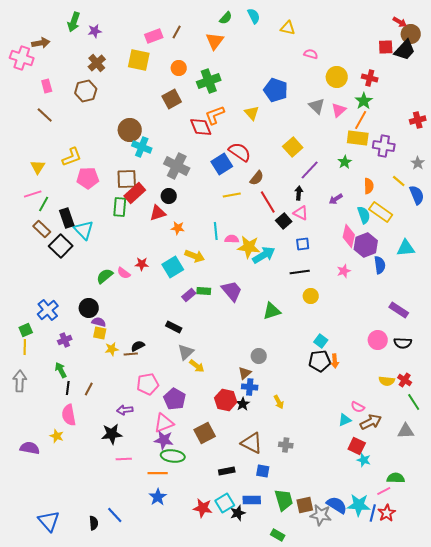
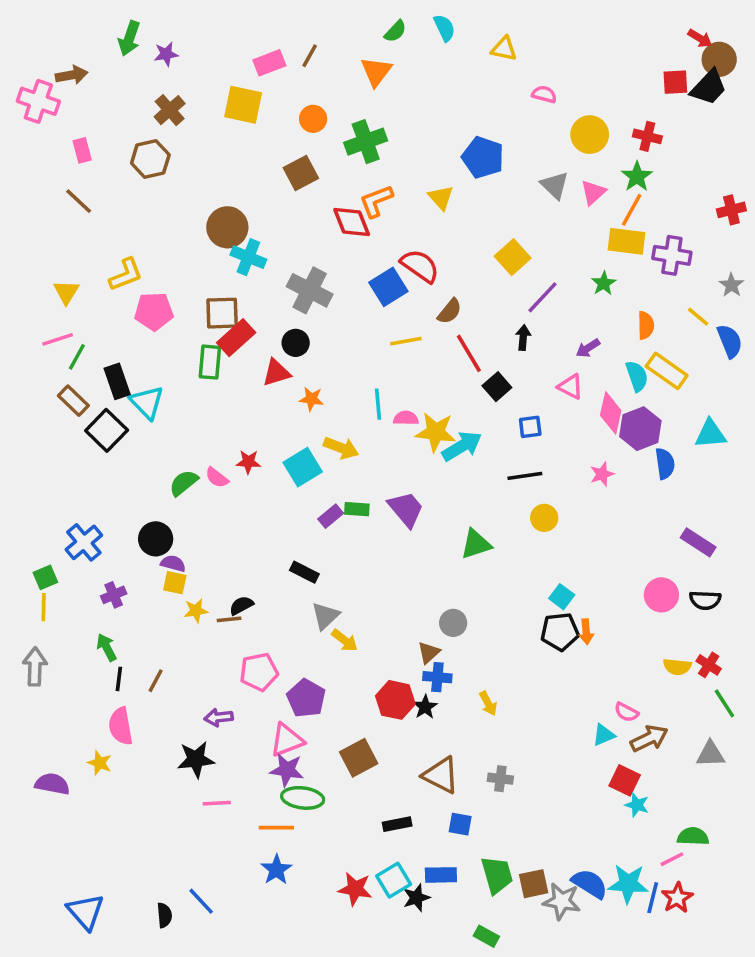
pink triangle: (301, 213) -> (570, 387), moved

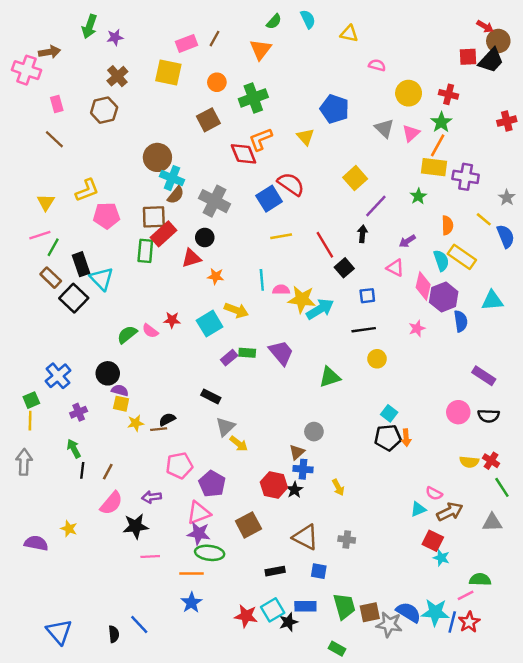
red cross: (731, 210) -> (507, 121), moved
brown semicircle: (450, 311) -> (176, 195), moved
pink semicircle: (121, 726) -> (111, 503), moved, turned -130

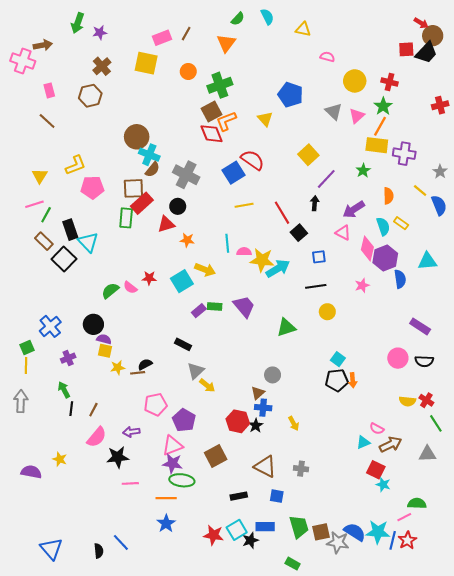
brown square: (208, 120) -> (211, 112), moved
purple arrow: (407, 241) -> (354, 210), size x1.5
yellow rectangle: (462, 257) -> (401, 223), size x0.6

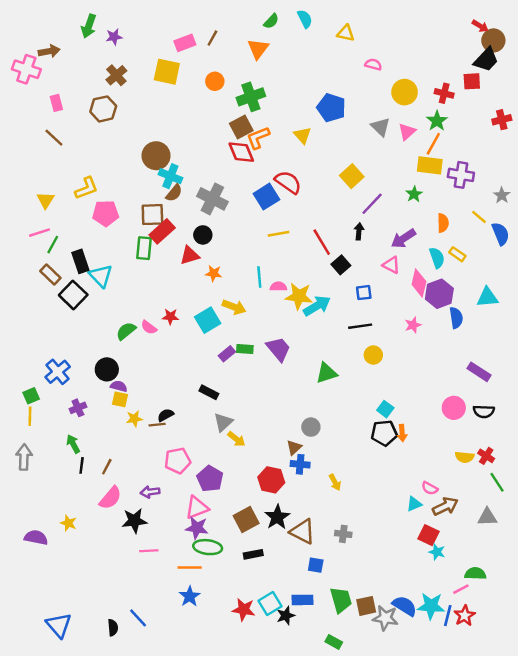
red square: (406, 49) -> (472, 81), moved
black star: (256, 425) -> (277, 517), moved, size x1.5
black rectangle: (239, 496) -> (253, 554), moved

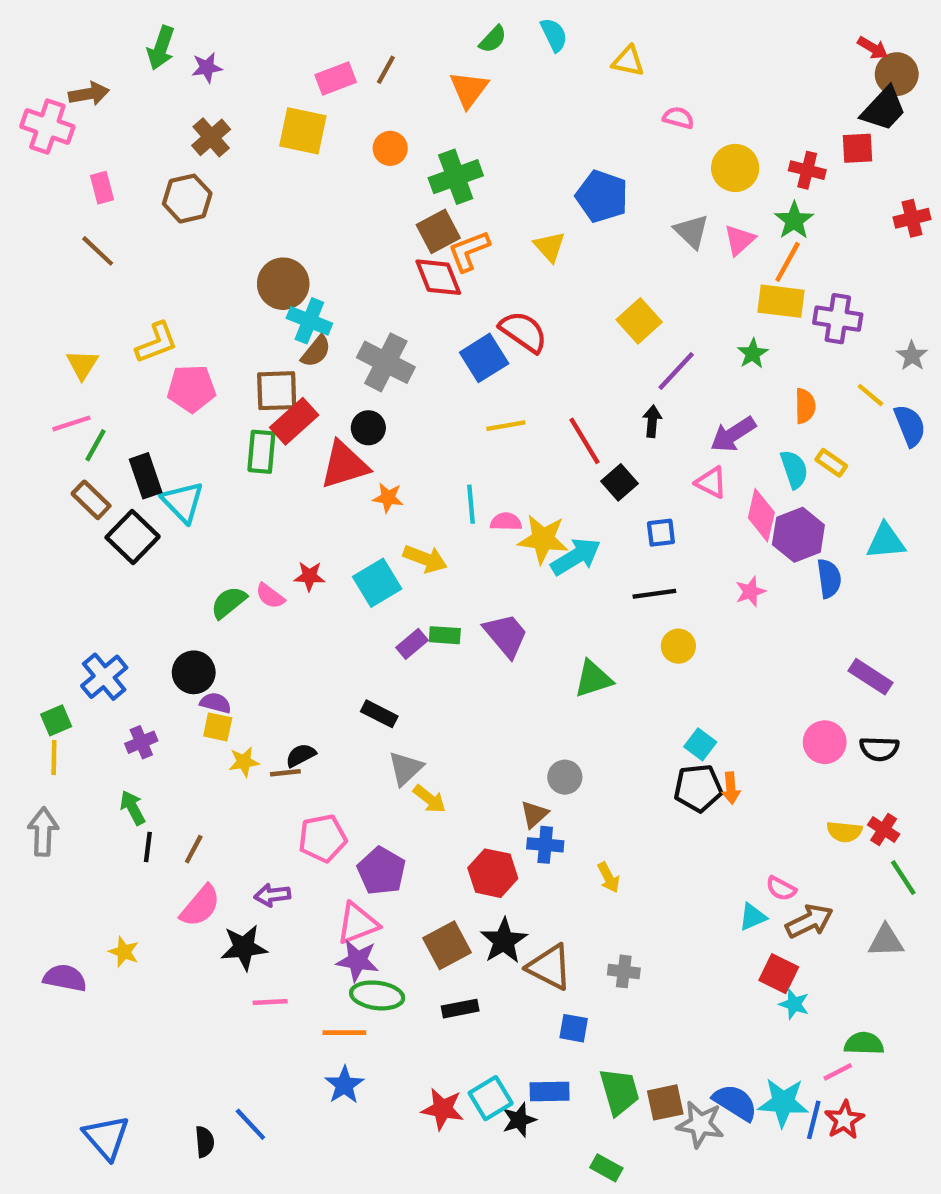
red triangle: (190, 255) -> (344, 465), size x1.4

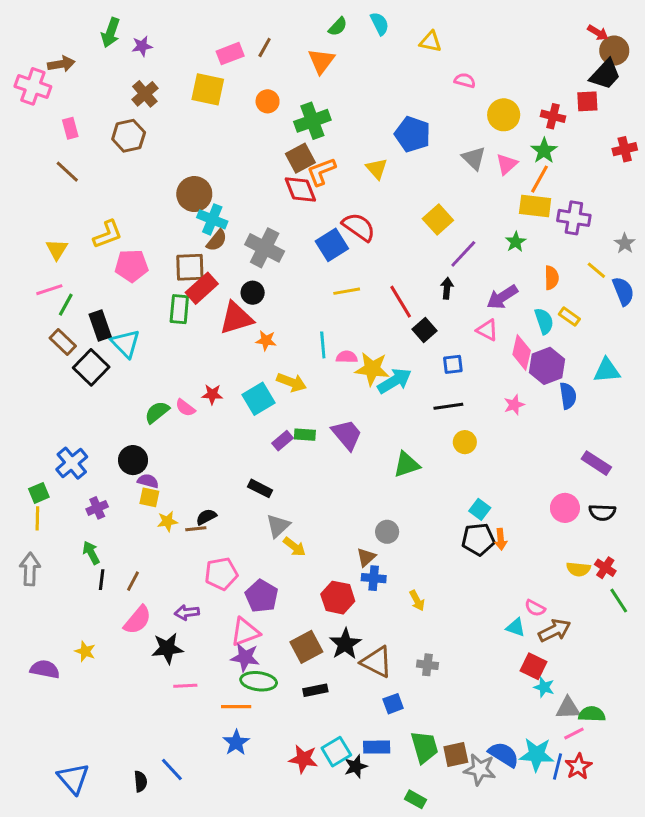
cyan triangle: (753, 917) -> (516, 627), turned 42
gray triangle: (886, 941) -> (568, 708), moved
blue square: (574, 1028) -> (393, 704), turned -30

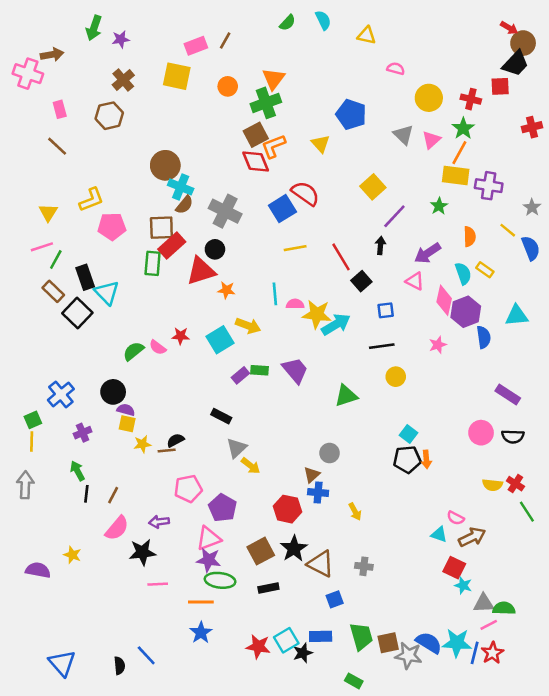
orange triangle: (321, 61) -> (274, 79), moved

